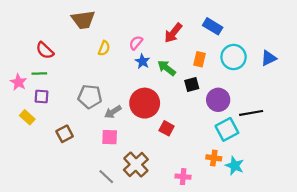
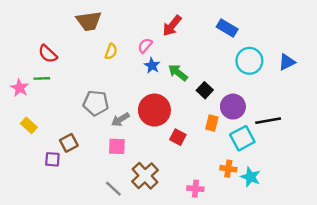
red arrow: (173, 33) -> (172, 26), moved
orange rectangle: (200, 59) -> (212, 123), moved
black square: (192, 84) -> (205, 90), turned -32
purple square: (42, 97) -> (52, 159), moved

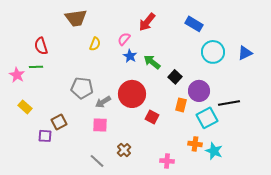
red semicircle: (48, 54) -> (41, 46), turned 30
brown cross: (145, 176) -> (124, 150), size x0.6

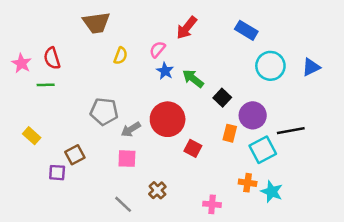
pink star: (17, 75) -> (21, 63), moved

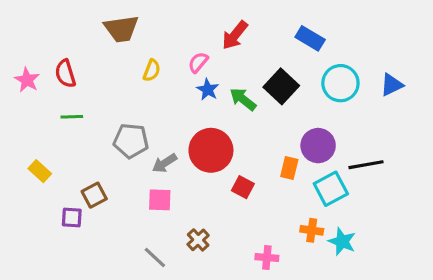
green line: (46, 85) -> (72, 117), moved
black square: (222, 98) -> (281, 86), moved, size x1.5

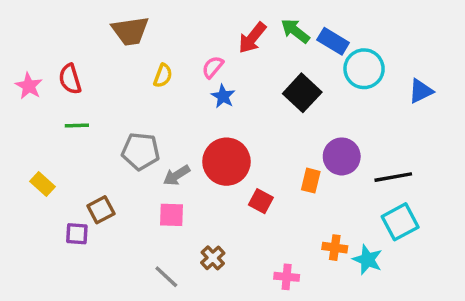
cyan circle: (340, 83) -> (364, 69), moved
green arrow: (243, 99) -> (295, 31), moved
cyan square: (331, 189) -> (400, 222), moved

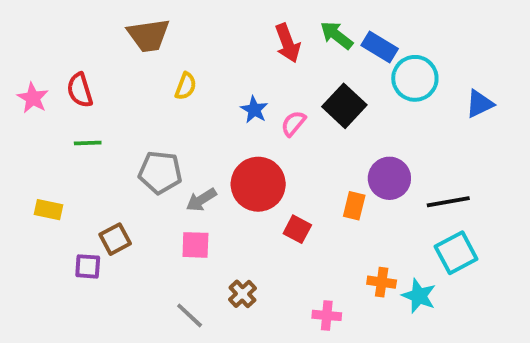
red arrow: (252, 38) -> (288, 43), turned -60
pink semicircle: (213, 67) -> (293, 123), moved
yellow rectangle: (43, 184) -> (48, 210), turned -30

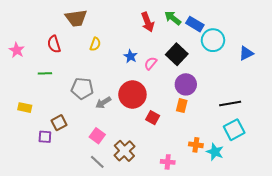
red semicircle: (80, 90) -> (54, 44), moved
purple circle: (389, 178) -> (186, 84), moved
pink square: (195, 245) -> (97, 136), moved, turned 35
brown cross: (242, 294) -> (124, 151), size x1.5

